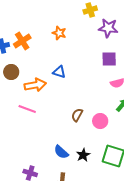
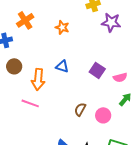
orange cross: (22, 41) -> (25, 20), moved
purple square: (109, 59) -> (97, 70), moved, turned 35
orange arrow: (35, 85) -> (38, 79), turned 105

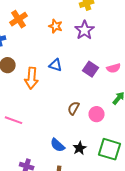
purple star: (111, 22) -> (85, 30), moved, turned 30
pink semicircle: (120, 77) -> (114, 68), moved
pink line: (30, 103) -> (14, 120), moved

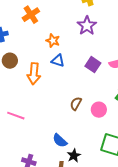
orange cross: (19, 19) -> (31, 15), moved
orange star: (56, 26) -> (53, 41), moved
black star: (80, 148) -> (74, 156), moved

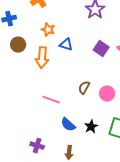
orange star: (53, 41) -> (48, 30), moved
pink line: (16, 116) -> (51, 100), moved
black star: (74, 156) -> (91, 127), moved

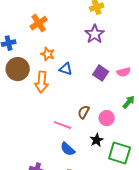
brown circle: (18, 45) -> (18, 69), size x1.5
pink line: (51, 100) -> (63, 125), moved
black star: (91, 127) -> (97, 140), moved

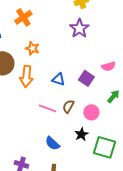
blue triangle: (66, 69) -> (58, 79), moved
purple square: (101, 73) -> (86, 78), moved
pink line: (63, 125) -> (47, 108), moved

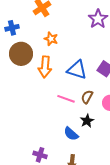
blue triangle: (58, 79) -> (77, 70), size x1.5
black star: (81, 134) -> (87, 121), moved

